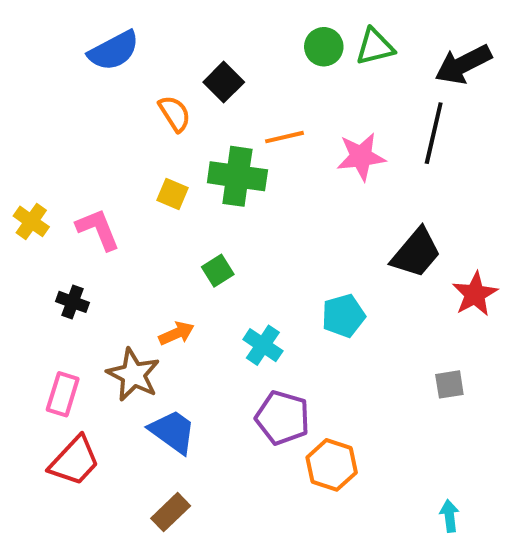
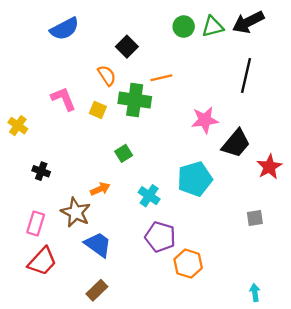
black arrow: (463, 64) -> (248, 22), moved
orange semicircle: (175, 113) -> (107, 75), moved
pink star: (361, 157) -> (205, 120), moved
pink L-shape: (98, 229) -> (63, 99), moved
cyan pentagon: (343, 316) -> (195, 179), size x1.4

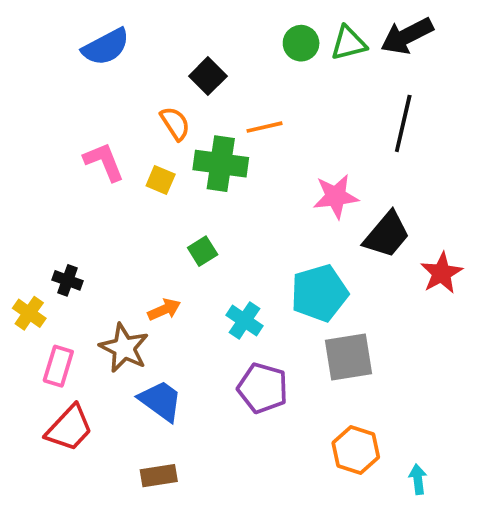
yellow cross: (18, 126) -> (29, 313), moved
gray square: (255, 218) -> (348, 357), moved, size x1.8
orange hexagon: (188, 264) -> (356, 450), moved
brown rectangle: (97, 290) -> (159, 476), turned 35

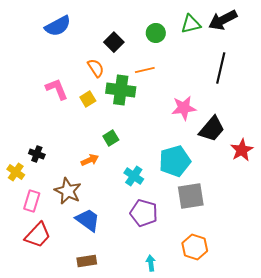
green circle: (301, 43) -> (156, 33), moved
yellow square: (161, 180) -> (88, 99), turned 35
orange arrow: (164, 310) -> (90, 160), moved
cyan arrow: (418, 479) -> (151, 263), moved

